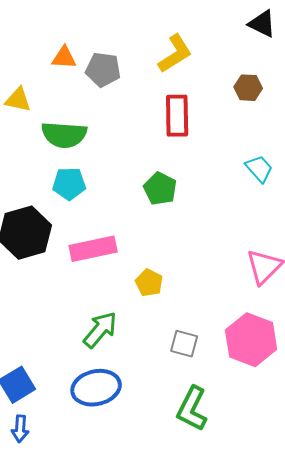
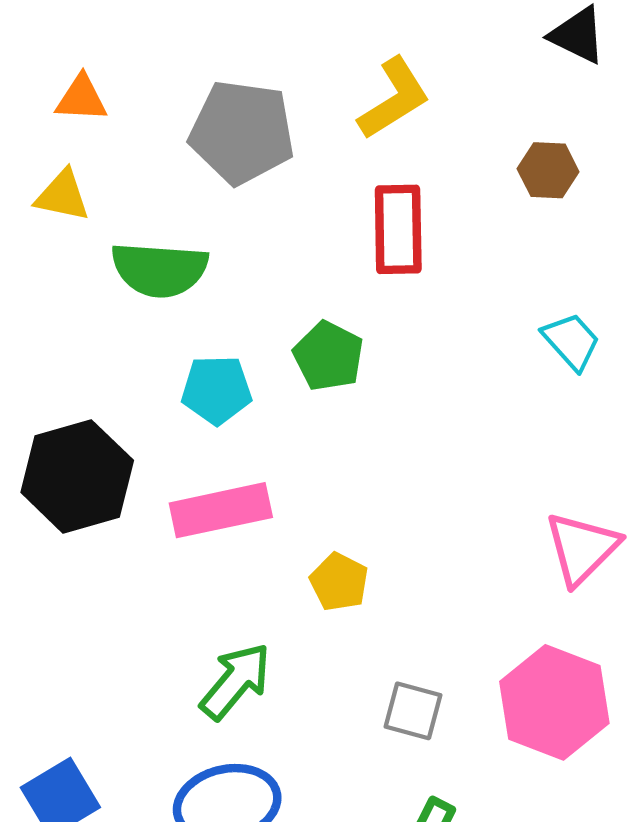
orange triangle: (64, 58) -> (81, 98), moved
gray pentagon: (103, 70) -> (242, 132), size x1.4
cyan pentagon: (69, 184) -> (217, 390), moved
green pentagon: (160, 189) -> (328, 356), moved

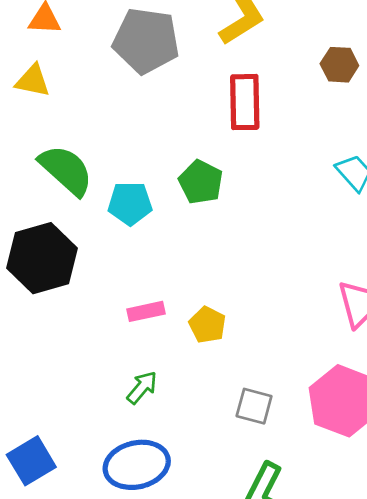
green semicircle: (160, 269) -> (66, 170), moved, turned -142
pink rectangle: (221, 510) -> (146, 311), moved, size x0.6
green arrow: (236, 681) -> (142, 387), size x0.7

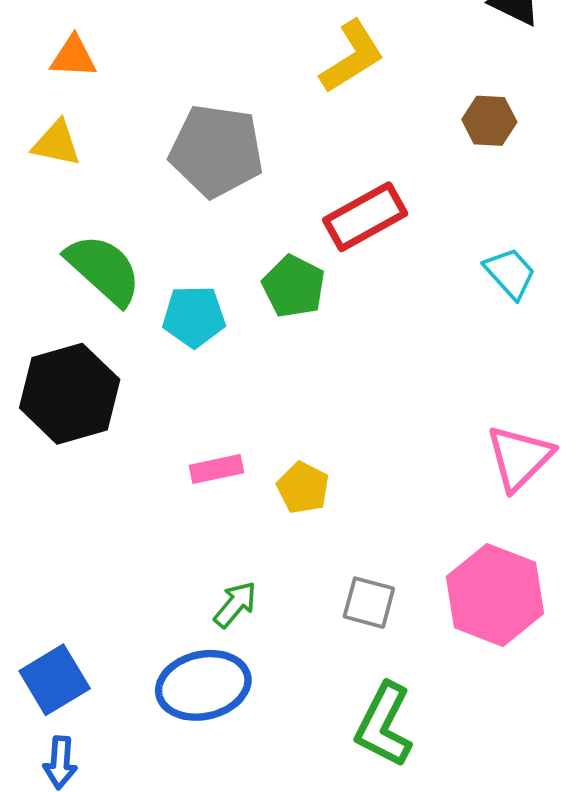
gray pentagon: (146, 41) -> (216, 151), moved
red rectangle: (245, 102) -> (365, 217), moved, turned 62
green arrow: (142, 387) -> (235, 604), moved

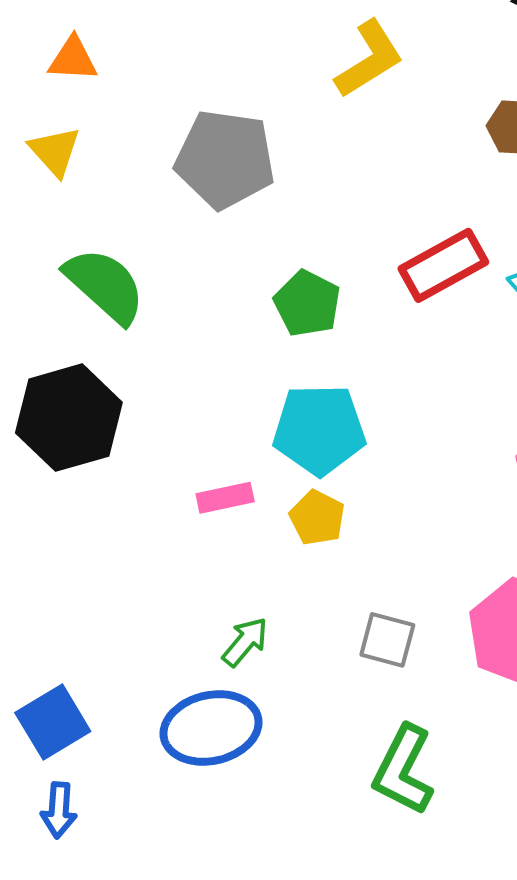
yellow triangle: (56, 143) -> (55, 151), turned 36
red rectangle: (365, 217) -> (443, 265), moved
cyan pentagon: (194, 316) -> (319, 430), moved, size x1.4

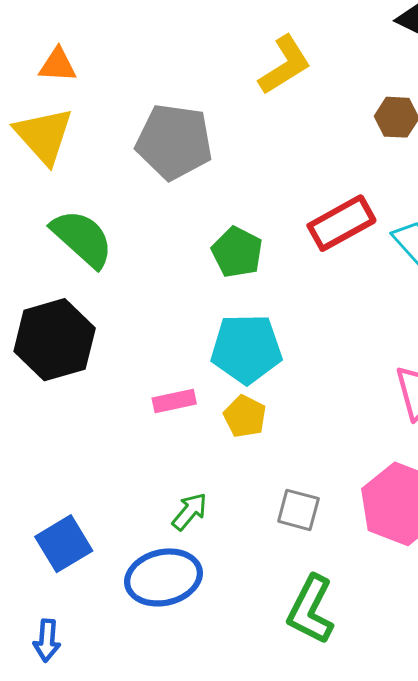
yellow triangle: (55, 151) -> (44, 136), size x1.5
blue square: (53, 722) -> (64, 544), moved

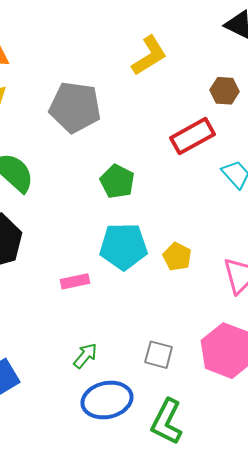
red rectangle: (341, 223) -> (193, 136), moved
yellow pentagon: (245, 416) -> (177, 257), moved
blue ellipse: (163, 577) -> (107, 400), moved

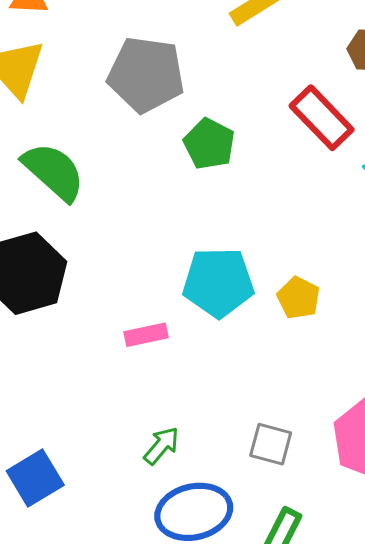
red rectangle: (193, 136) -> (322, 118), turned 75
green pentagon: (117, 181) -> (209, 144), moved

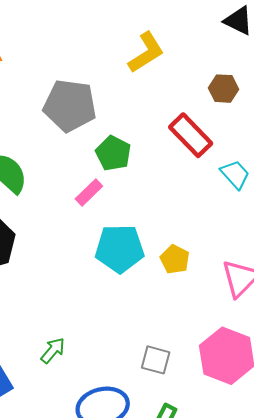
pink rectangle: (146, 335) -> (89, 192), moved, turned -32
green arrow: (161, 446) -> (53, 350), moved

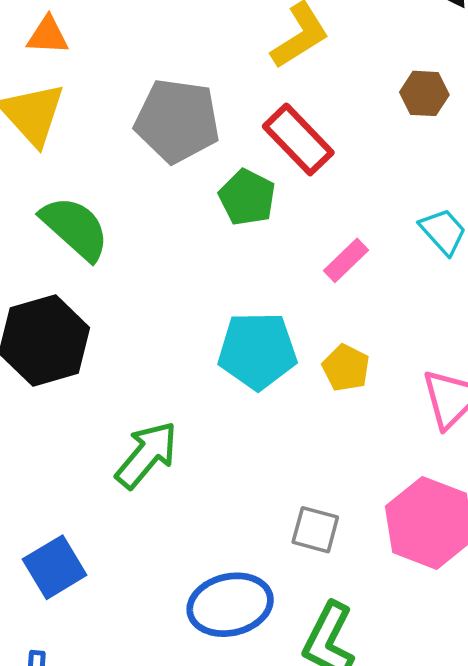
red rectangle: (191, 135) -> (298, 139), moved
pink rectangle: (89, 192) -> (346, 260), moved
green arrow: (53, 350) -> (147, 455), moved, size x1.6

